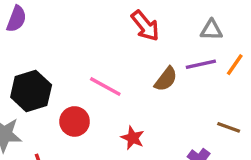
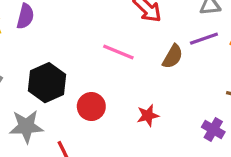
pink line: (105, 86) -> (118, 52), moved
red star: (133, 138) -> (148, 116), turned -30

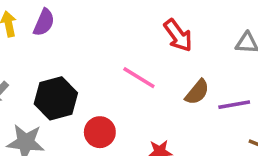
purple line: (204, 39) -> (234, 105), moved

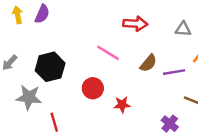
red arrow: (178, 35) -> (135, 24), turned -50
red circle: (100, 132) -> (93, 88), moved

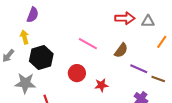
yellow arrow: (18, 15) -> (24, 37), moved
red arrow: (135, 24) -> (125, 18), moved
purple line: (174, 72) -> (139, 69), moved, turned 36

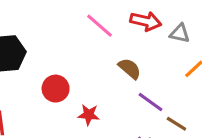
pink line: (88, 44) -> (100, 26), moved
brown semicircle: (121, 50) -> (130, 69), turned -98

